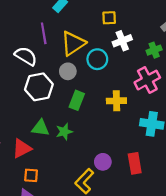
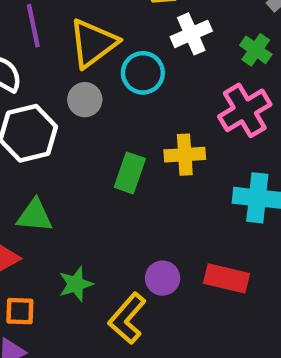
green cross: (154, 50) -> (256, 50), turned -32
green rectangle: (77, 100) -> (130, 173), moved
green star: (64, 132) -> (76, 284), moved
red rectangle: (135, 163) -> (227, 278), turned -65

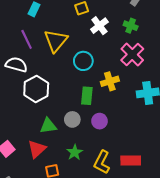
cyan circle: (143, 73) -> (83, 61), moved
gray circle: (85, 100) -> (72, 119), moved
purple circle: (163, 278) -> (100, 121), moved
red rectangle: (227, 278) -> (131, 161), moved

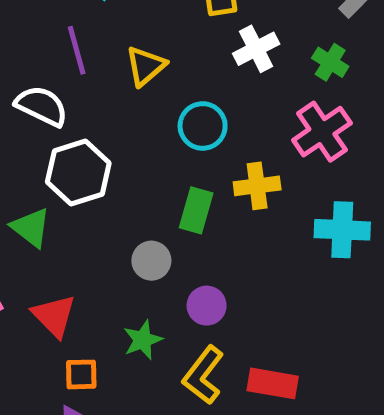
yellow triangle: (56, 41) -> (146, 66), size x0.7
purple circle: (100, 121) -> (207, 306), moved
green triangle: (48, 126) -> (31, 228), moved, turned 36
red triangle: (37, 149) -> (54, 316), turned -42

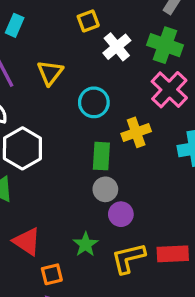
green cross: (330, 62) -> (165, 45), size x1.5
gray circle: (151, 261) -> (105, 189), moved
yellow L-shape: (203, 375) -> (128, 258), turned 51

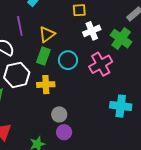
pink cross: (169, 90) -> (101, 64), moved
yellow cross: (136, 132) -> (46, 85), moved
green rectangle: (101, 156) -> (43, 56), moved

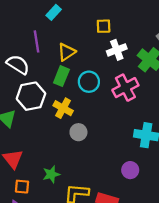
yellow cross: (46, 85) -> (63, 108), turned 30
gray circle: (59, 114) -> (78, 132), moved
purple circle: (64, 132) -> (130, 170), moved

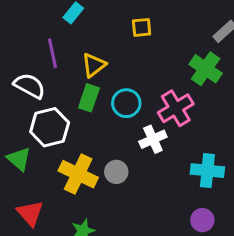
white cross: (117, 50) -> (153, 139), moved
yellow cross: (63, 108) -> (78, 174), moved, size x1.4
purple circle: (130, 170) -> (202, 220), moved

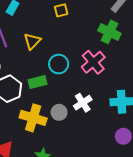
green rectangle: (89, 98) -> (38, 82), moved, turned 66
white cross: (153, 139) -> (83, 103), moved

